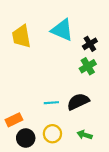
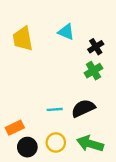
cyan triangle: (62, 30) -> (66, 32), size x0.7
green arrow: (85, 135) -> (90, 144), size x1.6

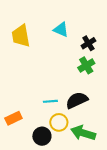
yellow circle: (56, 142) -> (59, 122), moved
black circle: (27, 147) -> (42, 136), moved

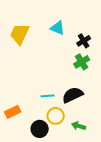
yellow trapezoid: (21, 36) -> (20, 34), turned 35
green arrow: (83, 133) -> (79, 126), size x0.6

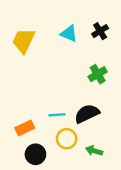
black cross: (84, 41) -> (100, 31), moved
orange rectangle: (13, 112) -> (25, 128), moved
black circle: (40, 129) -> (35, 154), moved

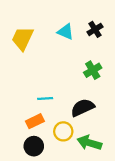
cyan line: (57, 115) -> (45, 99), moved
orange rectangle: (25, 128) -> (35, 121), moved
green arrow: (94, 151) -> (89, 143), size x1.5

